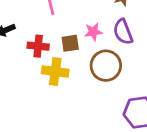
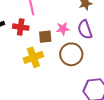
red cross: (38, 46) -> (21, 27), moved
yellow cross: (55, 72) -> (33, 57), turned -30

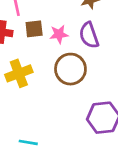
brown square: (45, 37) -> (34, 29), moved

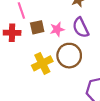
yellow cross: (19, 73) -> (42, 63), moved

